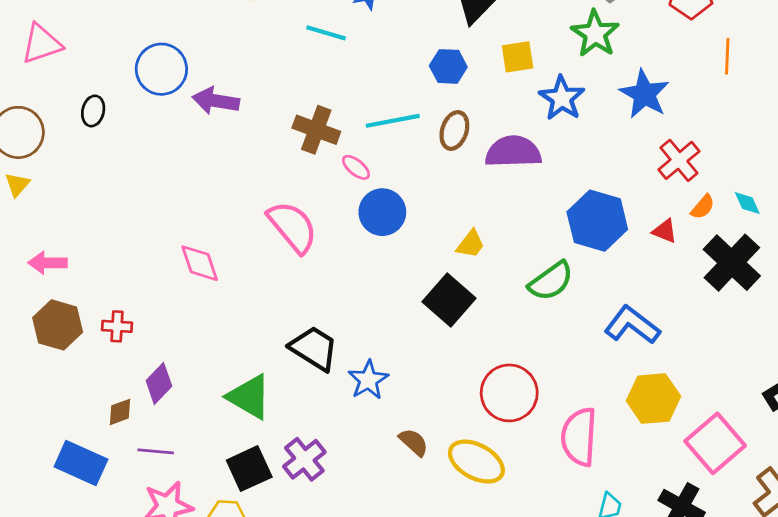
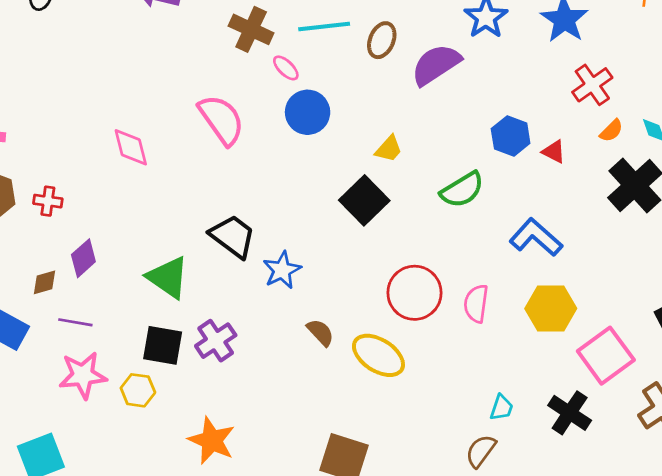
purple semicircle: (513, 152) -> (436, 65), turned -36
blue hexagon: (597, 221) -> (511, 136), size x0.7
red triangle: (665, 231) -> (554, 152), moved
pink semicircle: (579, 437) -> (476, 304), moved, size x0.7
black square: (249, 469) -> (163, 345), turned 30

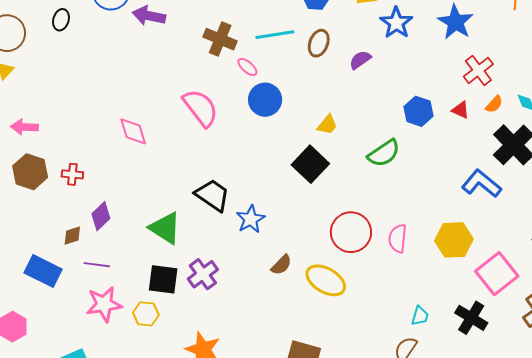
purple semicircle: (436, 65) -> (360, 60), size x0.6
red triangle: (554, 152) -> (461, 110), moved
blue L-shape: (536, 237) -> (481, 184), moved
brown semicircle: (320, 332) -> (281, 265), turned 90

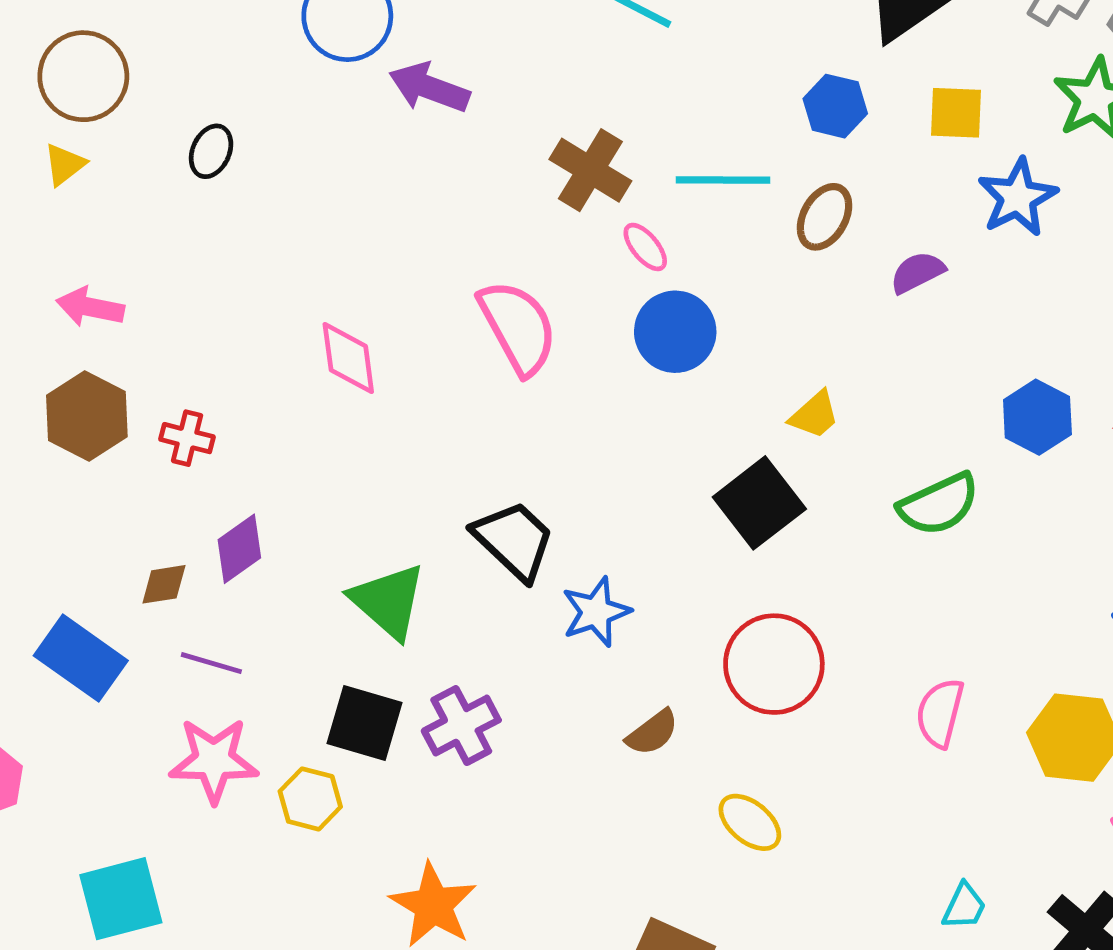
black ellipse: (61, 20) -> (211, 151), moved
red circle: (351, 232) -> (774, 664), moved
yellow ellipse: (326, 280) -> (750, 822), moved, size x0.7

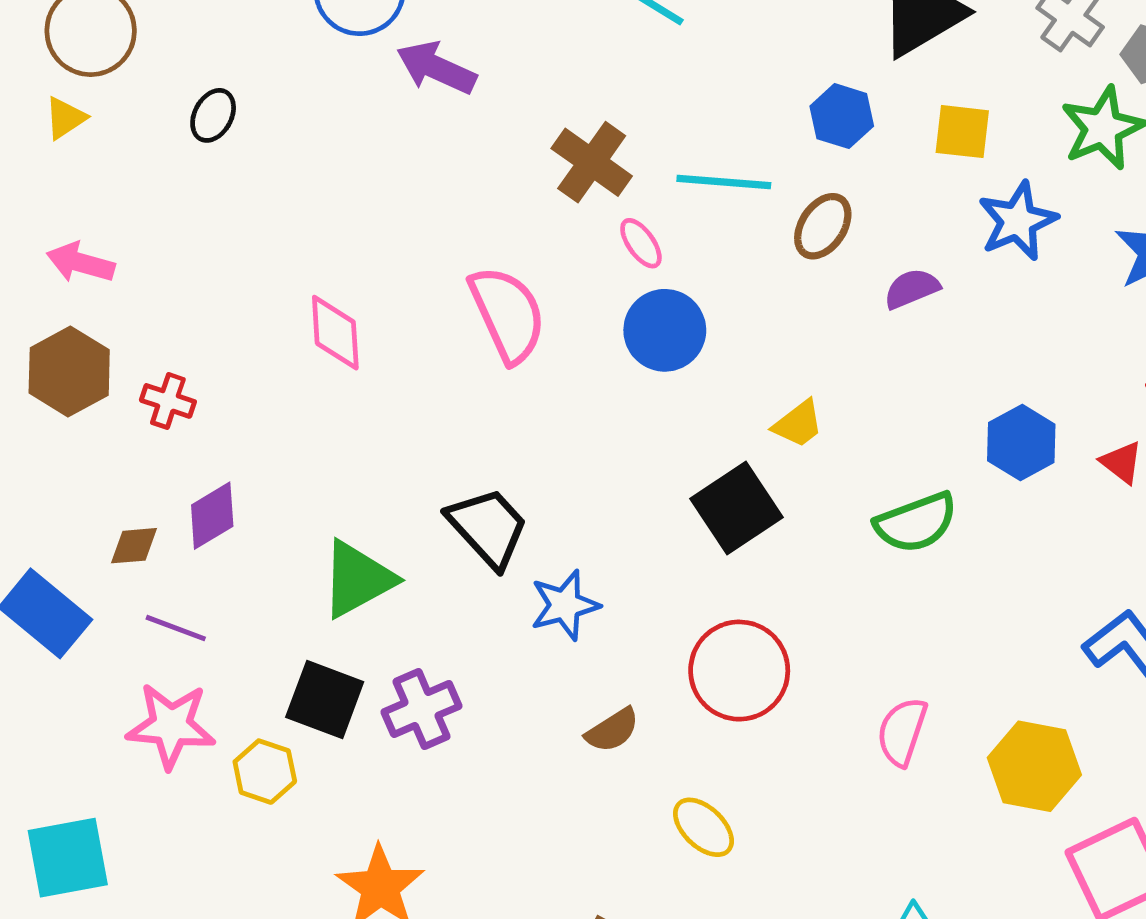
green triangle: (388, 601) -> (357, 579), turned 46

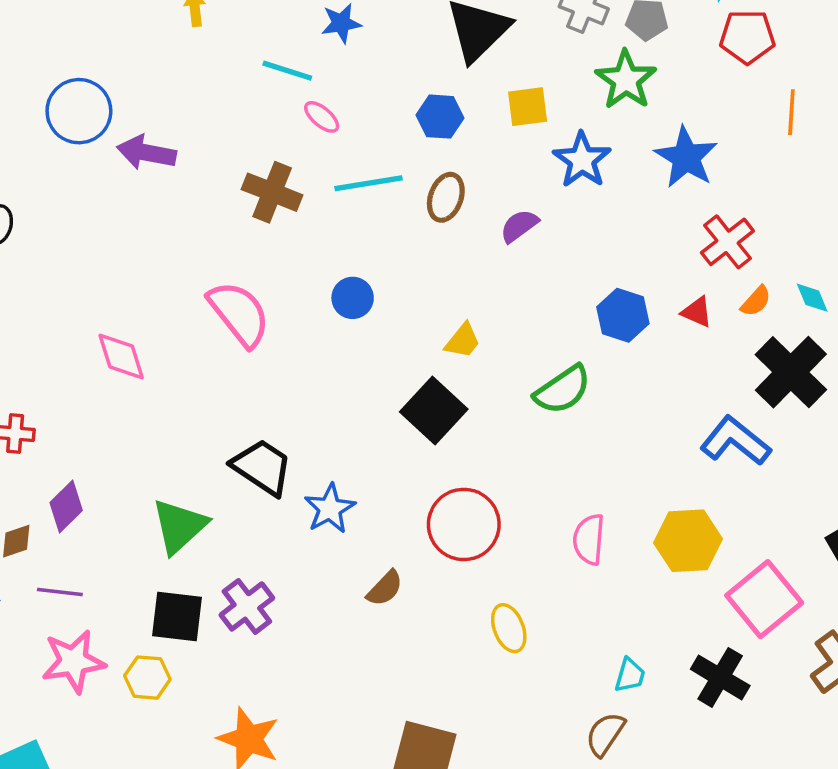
pink ellipse: (641, 243) -> (322, 117), moved
blue circle: (665, 330) -> (353, 298), size x0.7
yellow ellipse: (703, 827) -> (509, 628), moved, turned 39

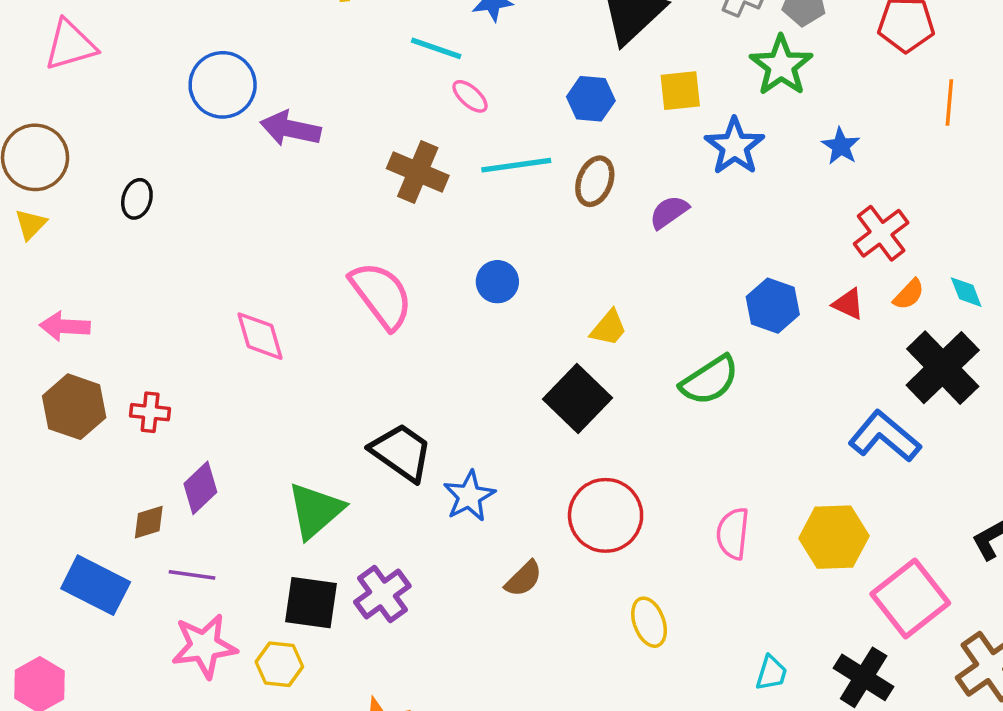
blue star: (686, 157) -> (841, 146), size x0.6

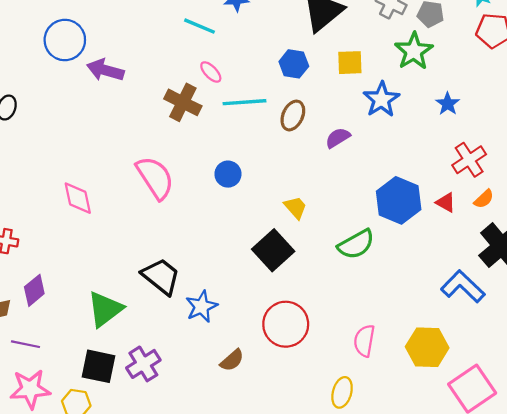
pink ellipse: (470, 96) -> (211, 72), moved
blue hexagon: (773, 306) -> (399, 200), size x1.4
yellow trapezoid: (609, 328) -> (295, 207), turned -85
yellow ellipse: (649, 622) -> (342, 392), moved, turned 32

